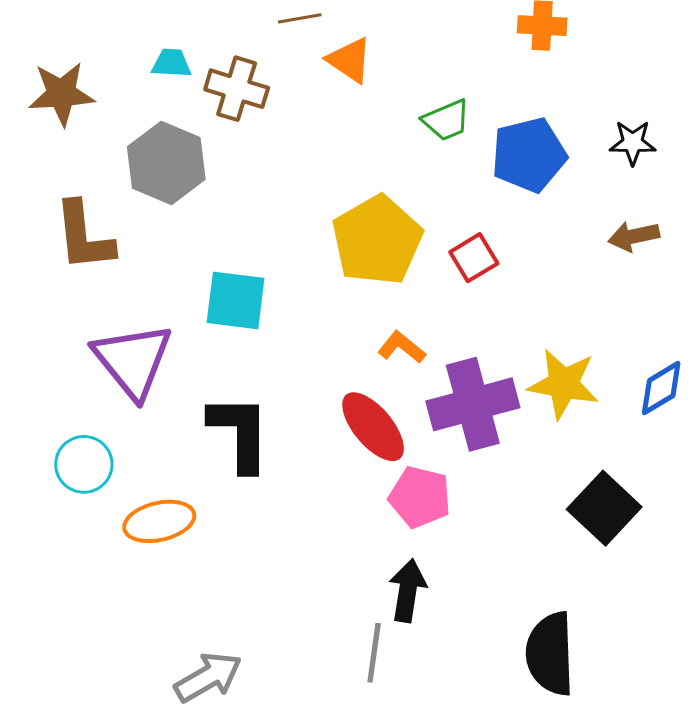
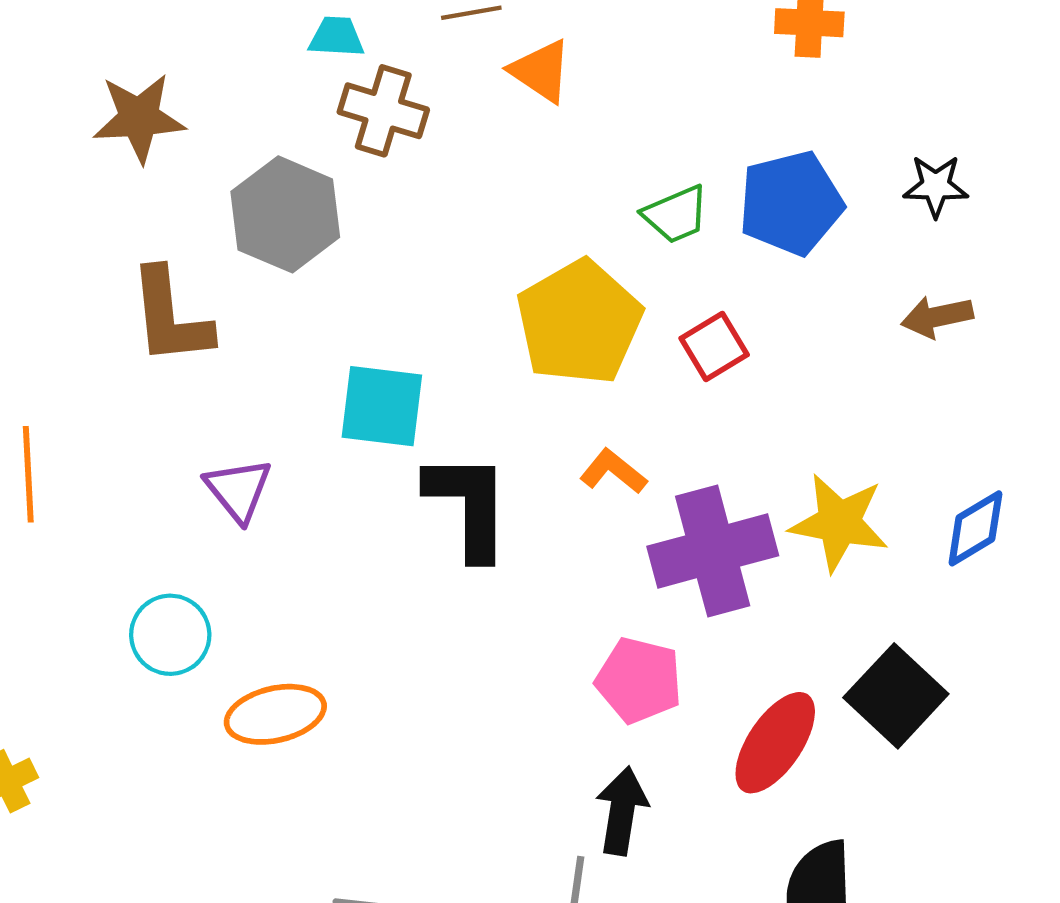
cyan trapezoid: (171, 63) -> (336, 37), moved
green trapezoid: (446, 120) -> (676, 214), moved
purple triangle: (133, 361) -> (238, 490), size x0.6
red ellipse: (373, 427) -> (775, 743), moved, turned 74
black L-shape: (240, 433) -> (468, 506), moved

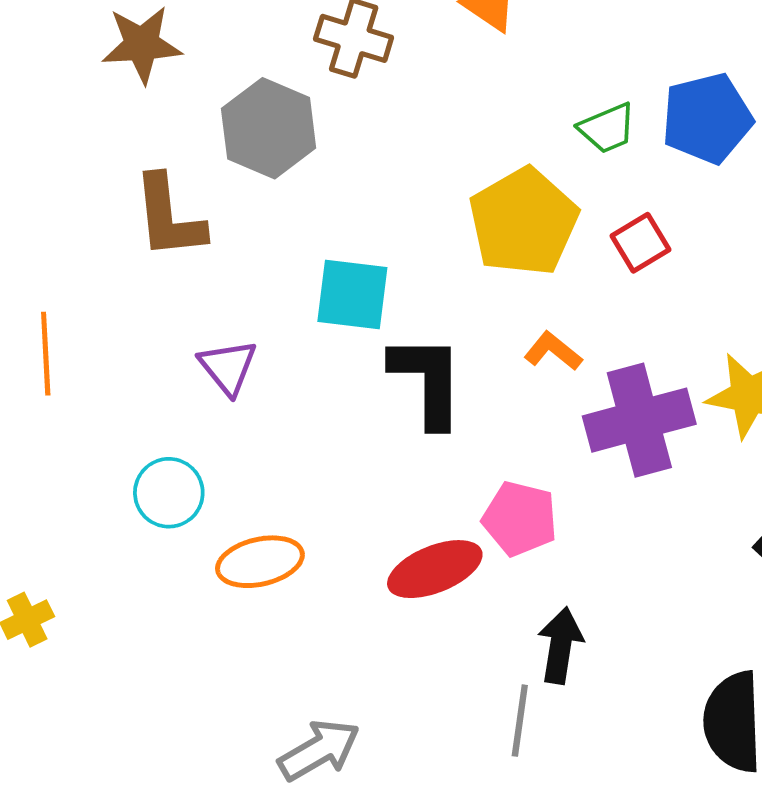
pink pentagon: (639, 680) -> (520, 519), moved
red ellipse: (775, 743) -> (435, 569), moved, turned 34

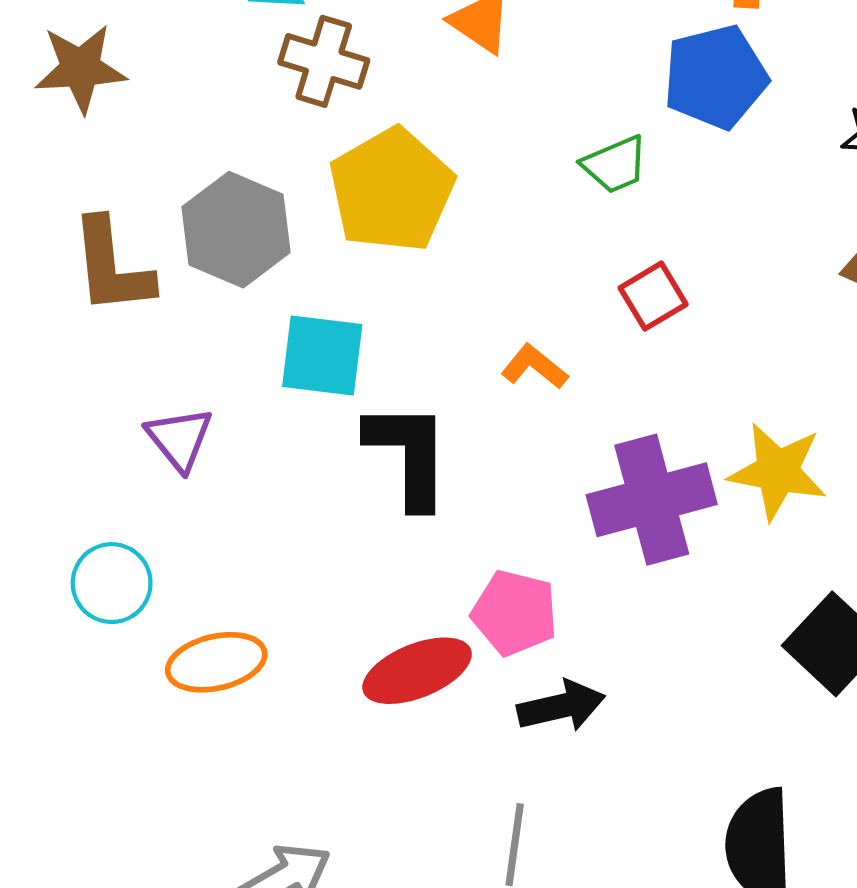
blue pentagon: (707, 118) -> (715, 77), moved
gray hexagon: (269, 128) -> (236, 230), moved
yellow pentagon: (523, 222) -> (392, 190), moved
orange L-shape: (553, 351) -> (534, 367), moved
black arrow: (560, 645) -> (561, 706), moved, turned 68

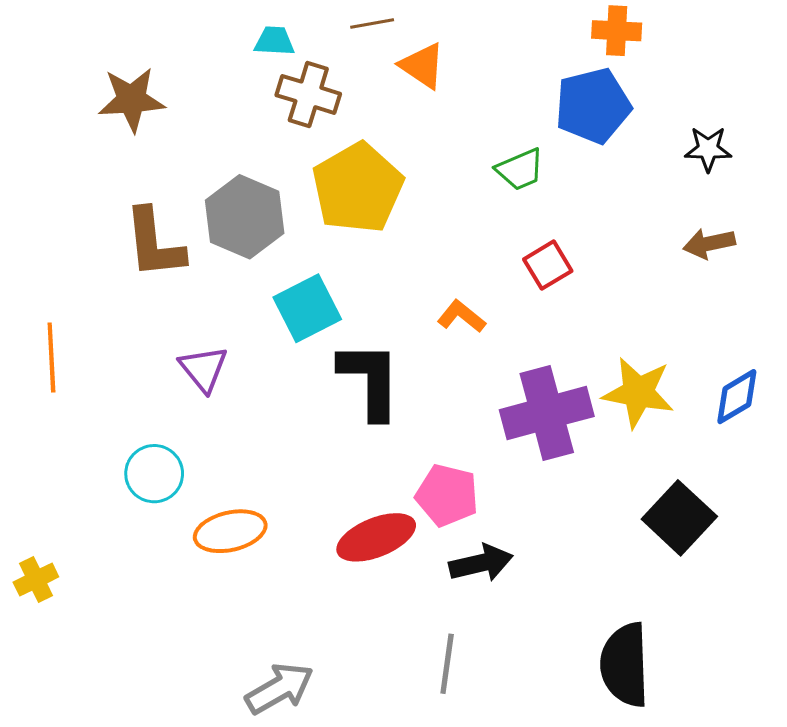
cyan square: (322, 355) -> (307, 308), turned -34

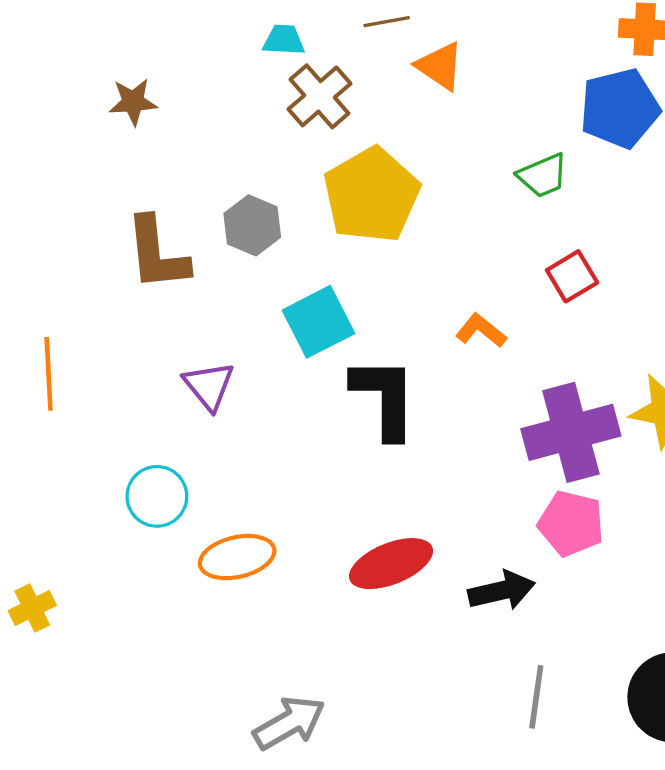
brown cross: (308, 94) -> (319, 96), turned 32
brown star: (132, 100) -> (133, 102), size x0.7
gray hexagon: (245, 217) -> (252, 225), size x0.7
pink pentagon: (447, 495) -> (571, 523), moved
gray line: (447, 664) -> (536, 697), moved

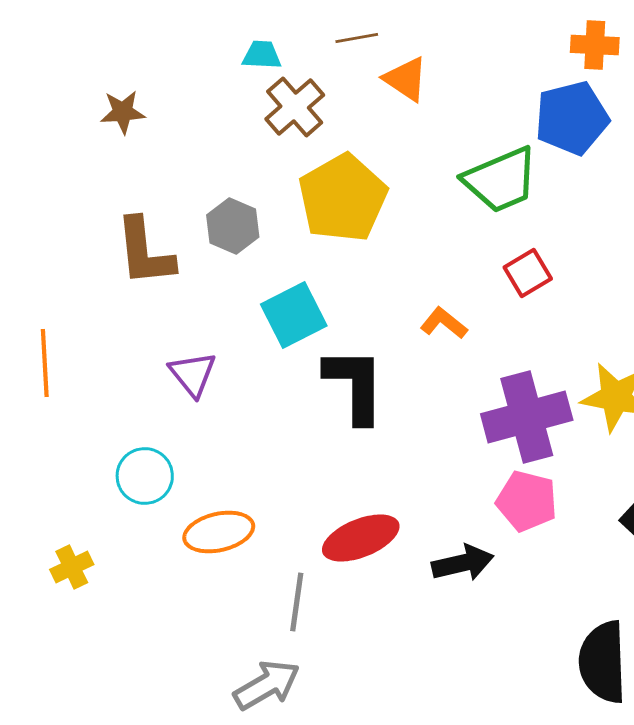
green trapezoid: (543, 176) -> (501, 180), size x1.6
yellow cross: (32, 608) -> (72, 567), moved
gray line: (536, 697) -> (297, 602), moved

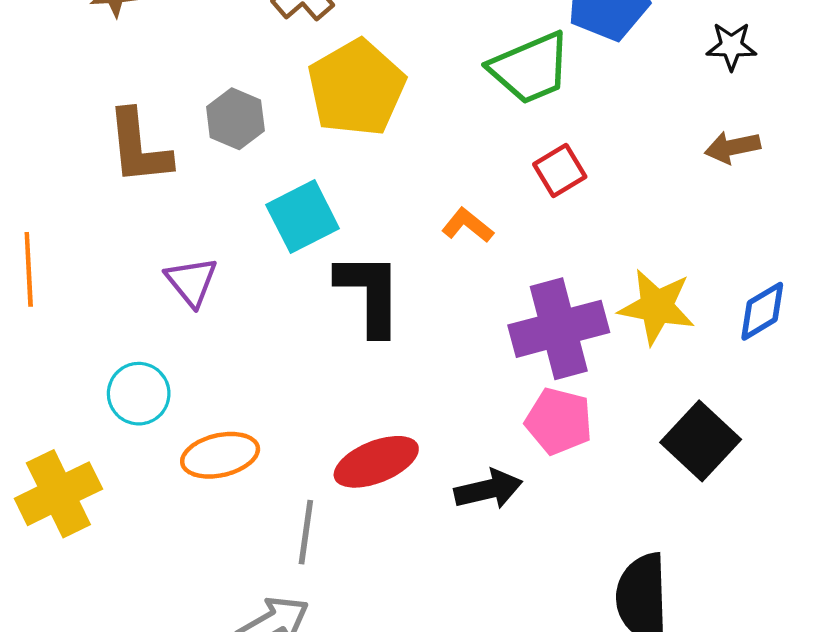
yellow cross: (72, 567) -> (58, 494), size x1.8

